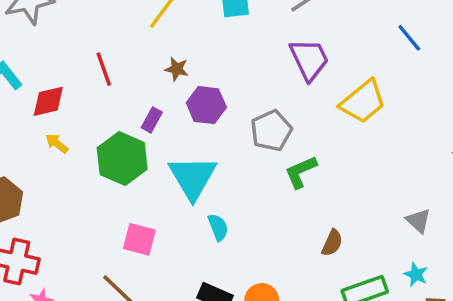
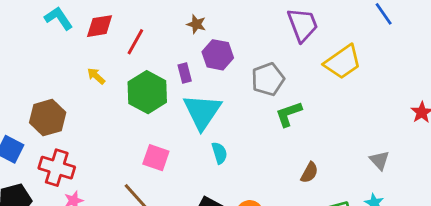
red line: (104, 69) -> (135, 42), moved, turned 44
red diamond: (48, 101) -> (100, 26), moved
purple rectangle: (152, 120) -> (185, 73), moved, turned -48

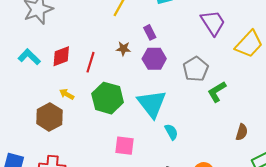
brown star: (196, 24) -> (123, 49), moved
purple rectangle: (185, 73) -> (150, 32), moved
brown hexagon: (48, 118) -> (49, 117), moved

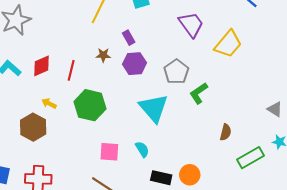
cyan triangle: (152, 104) -> (154, 108), moved
cyan semicircle: (171, 132) -> (142, 149), moved

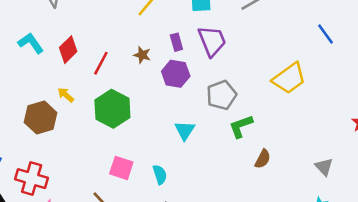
purple trapezoid: (191, 25) -> (212, 41), moved
red diamond: (42, 66) -> (68, 50), turned -35
cyan triangle: (154, 108) -> (185, 130), size x0.6
brown semicircle: (226, 132) -> (263, 159), moved

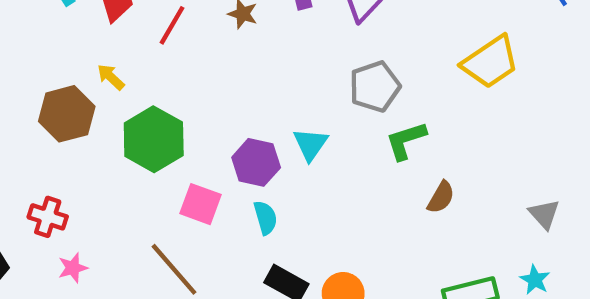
purple hexagon: (176, 74) -> (256, 162), moved
green hexagon: (112, 109) -> (154, 139), moved
red cross: (32, 179) -> (48, 217), size x0.7

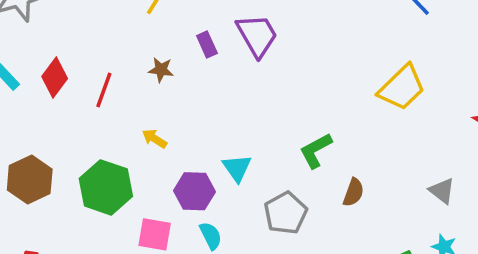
yellow trapezoid: (490, 62) -> (402, 88), moved
yellow arrow: (111, 77) -> (155, 139), moved
gray pentagon: (375, 87) -> (286, 213), moved

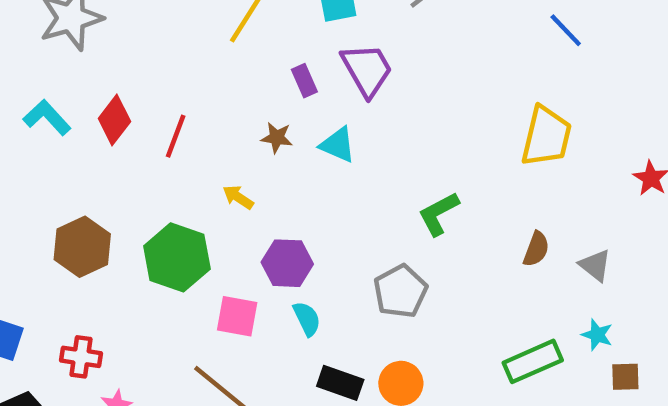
brown star: (161, 70) -> (277, 138), moved
yellow trapezoid: (402, 88) -> (546, 136), turned -33
cyan triangle: (237, 168) -> (338, 145), moved, turned -32
brown semicircle: (353, 192) -> (536, 249), moved

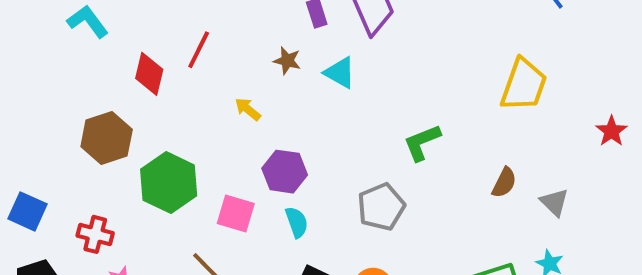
red diamond: (114, 120) -> (149, 74), moved, turned -30
green hexagon: (177, 257) -> (169, 183), moved

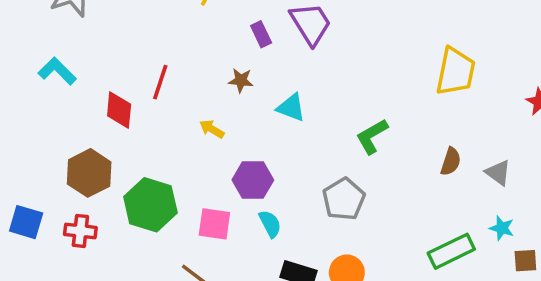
cyan triangle: (340, 73) -> (291, 108), moved
blue square: (27, 211) -> (26, 222), moved
red cross: (95, 234) -> (80, 231), moved

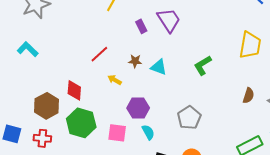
brown star: (241, 80) -> (135, 61), moved
red line: (160, 82) -> (99, 54), moved, turned 30
red diamond: (119, 110) -> (74, 90), moved
green L-shape: (372, 136) -> (203, 65), moved

